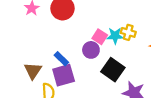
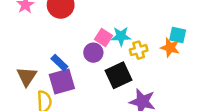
yellow cross: (128, 32) -> (139, 50), moved, turned -32
black square: (113, 70) -> (119, 75), turned 30

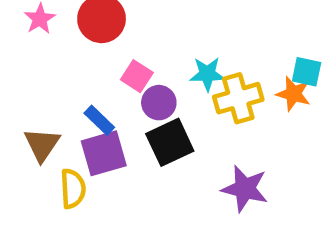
pink square: (103, 38) -> (137, 76), moved
yellow cross: (139, 50) -> (238, 98), size x1.5
black square: (119, 75) -> (170, 142), moved

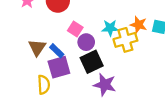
orange star: (293, 94) -> (139, 25), moved
brown triangle: (42, 145) -> (37, 48), moved
purple star: (245, 189) -> (105, 85), moved

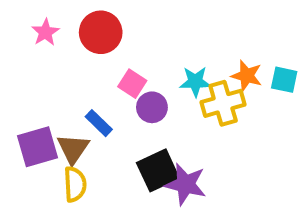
brown triangle: (37, 48) -> (73, 149), moved
black square: (92, 62) -> (158, 170), moved
purple square: (59, 67) -> (38, 147), moved

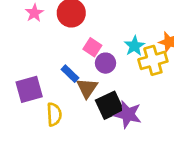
cyan star: (195, 82) -> (134, 46), turned -30
brown triangle: (73, 149) -> (87, 88), moved

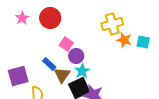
cyan star: (134, 46) -> (82, 71), moved
yellow cross: (153, 60) -> (112, 24), moved

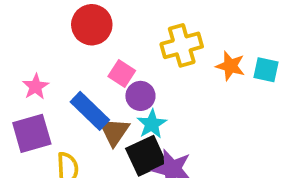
pink star: (22, 18) -> (36, 87), moved
yellow cross: (112, 24) -> (182, 45), moved
blue rectangle: (49, 64) -> (90, 111), size x1.5

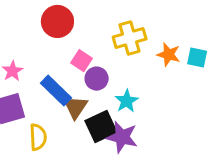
cyan star: (152, 124) -> (127, 101), moved

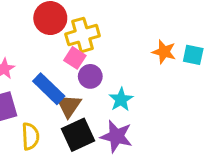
yellow cross: (130, 38) -> (83, 35), moved
black square: (101, 127) -> (78, 135), moved

